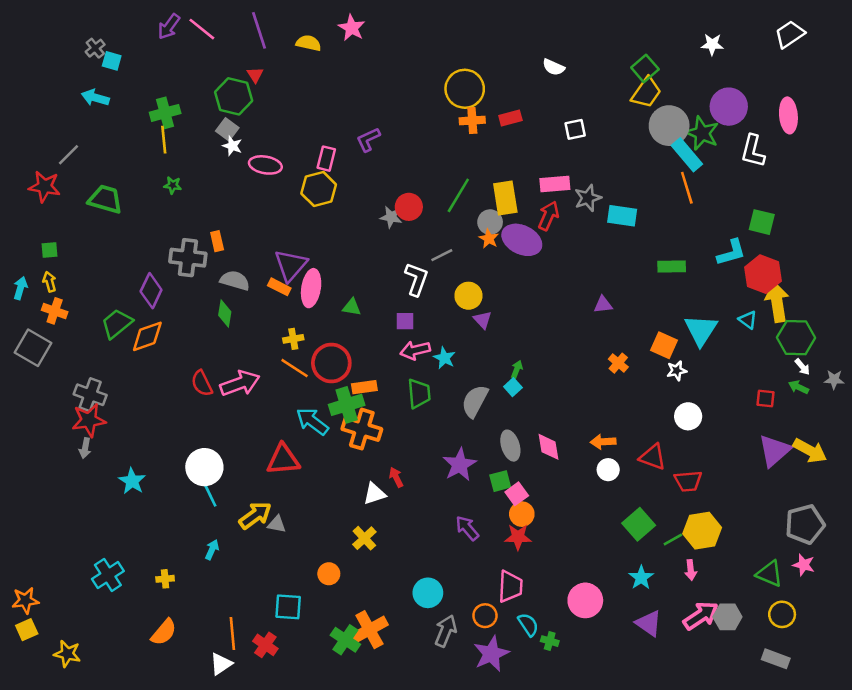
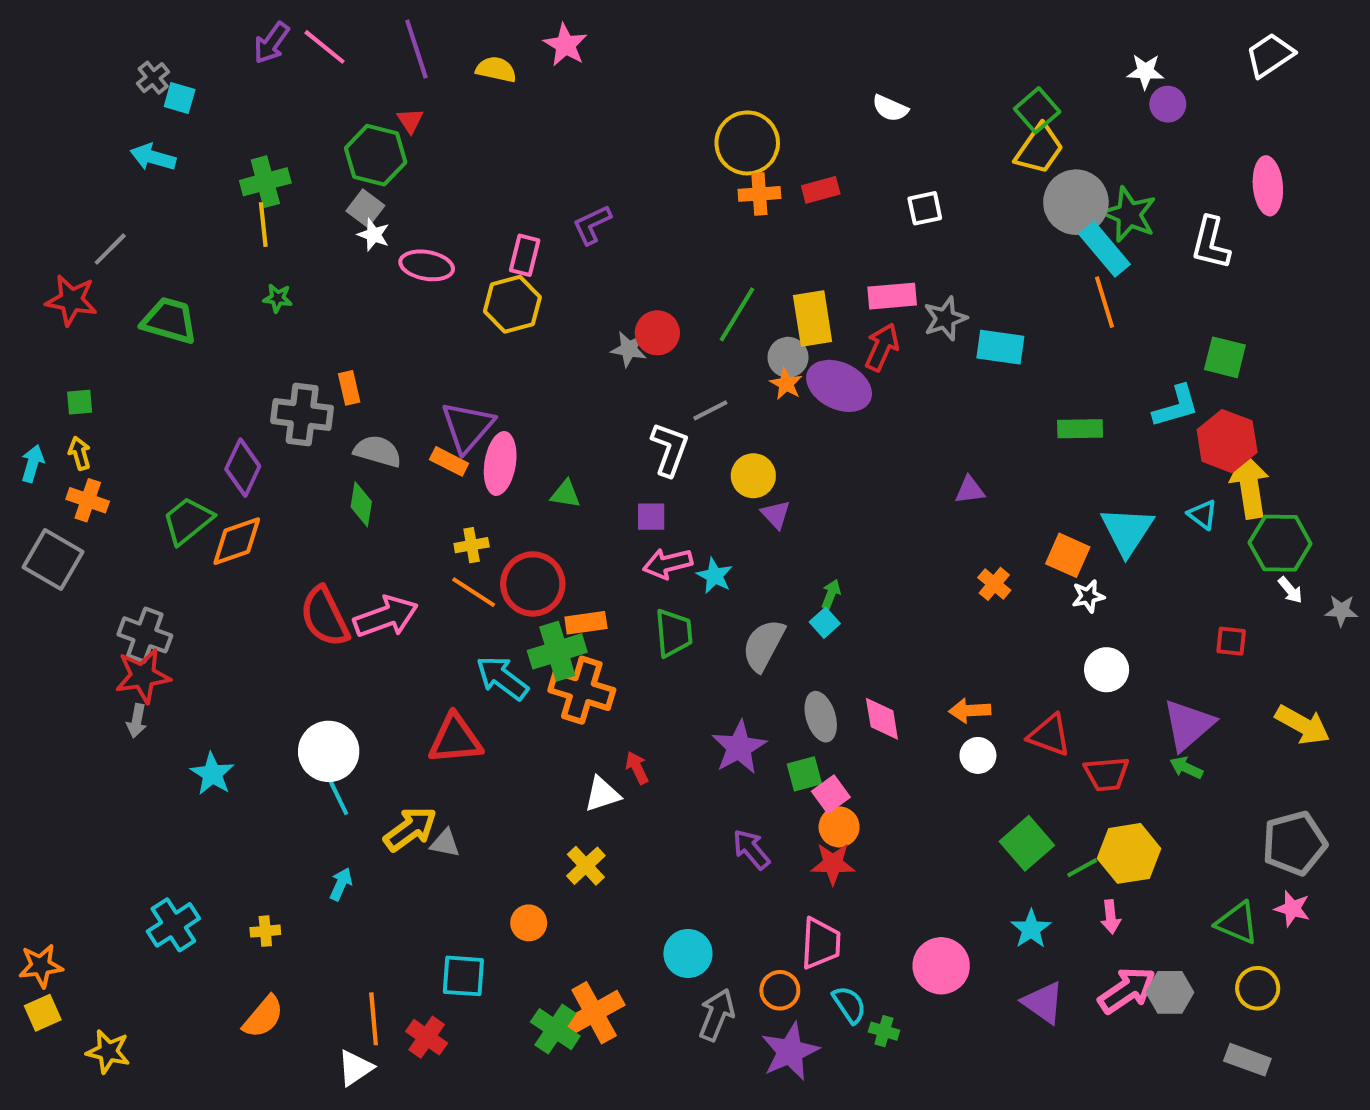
purple circle: (729, 107) -> (1168, 104), moved, size x0.6
red semicircle: (202, 383) -> (325, 617), size x1.4
green arrow: (799, 387) -> (1186, 768), moved
purple triangle: (774, 451) -> (1188, 725), moved

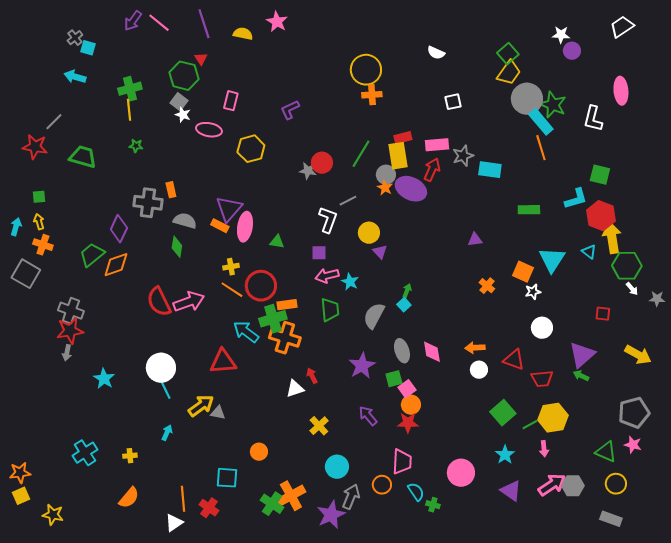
red rectangle: (821, 190) -> (403, 138), moved
pink rectangle: (525, 255) -> (231, 101), moved
yellow cross: (586, 866) -> (319, 426), moved
purple star: (790, 1052) -> (331, 515), moved

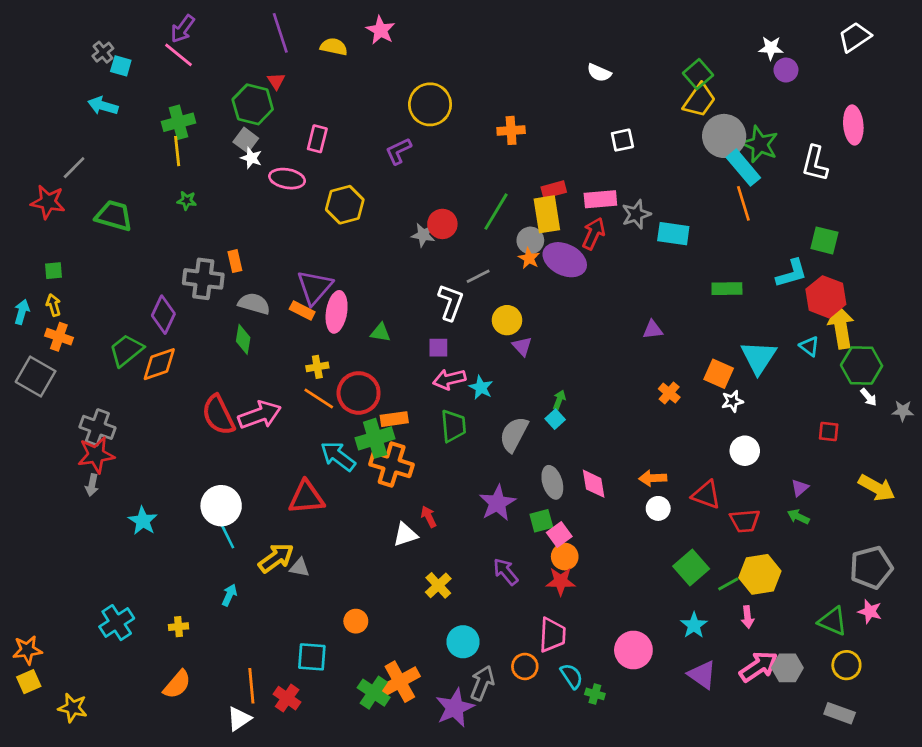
pink line: (159, 23) -> (179, 55), moved
yellow circle: (366, 70) -> (430, 104), moved
purple triangle: (582, 355) -> (800, 488), size x0.5

